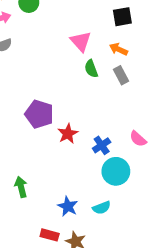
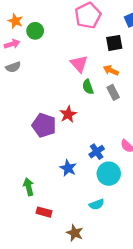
red star: (68, 134) -> (68, 114), moved
blue star: (68, 206) -> (68, 168), moved
red rectangle: (50, 235) -> (44, 212), moved

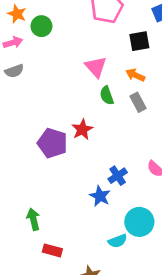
blue star: (68, 168) -> (100, 196), moved
cyan circle: (109, 174) -> (139, 222), moved

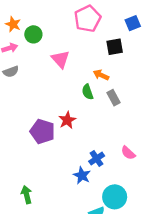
pink triangle: (96, 67) -> (60, 59), moved
orange arrow: (135, 75) -> (101, 75), moved

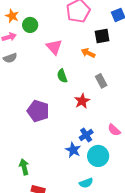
orange arrow: (101, 75) -> (88, 53), moved
green semicircle: (88, 92) -> (62, 76), moved
red star: (67, 120) -> (82, 101), moved
cyan circle: (115, 197) -> (98, 156), moved

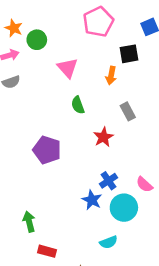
orange arrow: (88, 53) -> (111, 76), turned -104
pink semicircle: (114, 130) -> (144, 185), moved

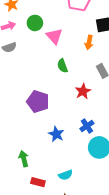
green circle: (37, 40) -> (35, 23), moved
blue star: (92, 200) -> (56, 134), moved
cyan semicircle: (109, 242) -> (66, 175), moved

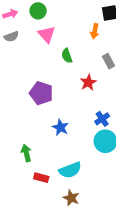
pink triangle: (54, 36) -> (47, 34), moved
blue cross: (87, 126) -> (102, 119), moved
cyan semicircle: (66, 175) -> (70, 170), size x1.5

